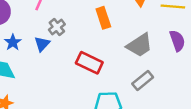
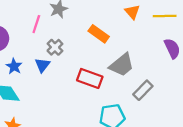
orange rectangle: (103, 18) -> (99, 34), turned -30
gray trapezoid: (139, 45) -> (122, 65), moved

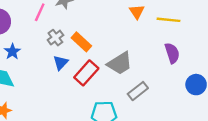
orange rectangle: (99, 34) -> (81, 42), moved
blue triangle: (42, 65) -> (61, 63), moved
red rectangle: (90, 78) -> (86, 73), turned -75

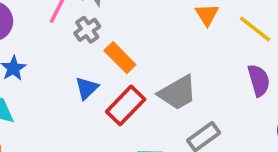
yellow line: (169, 20) -> (255, 29), turned 30
gray cross: (55, 38) -> (87, 30), moved

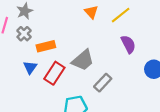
yellow line: (255, 29) -> (121, 15), turned -66
orange rectangle: (120, 58) -> (46, 46), turned -48

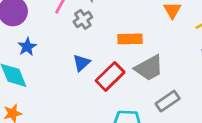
orange rectangle: (46, 46) -> (130, 39), moved

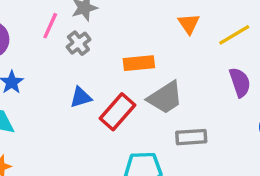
blue triangle: (81, 63) -> (81, 97), turned 30
gray rectangle: (168, 101) -> (191, 137), turned 35

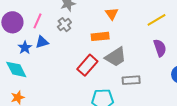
orange triangle: (189, 24) -> (112, 14), moved
pink line: (50, 26) -> (37, 21), moved
blue triangle: (81, 97) -> (42, 42), moved

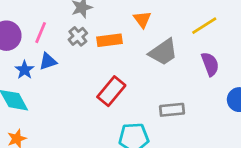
orange rectangle: (100, 36) -> (110, 40), moved
gray trapezoid: (116, 57) -> (163, 52), moved

